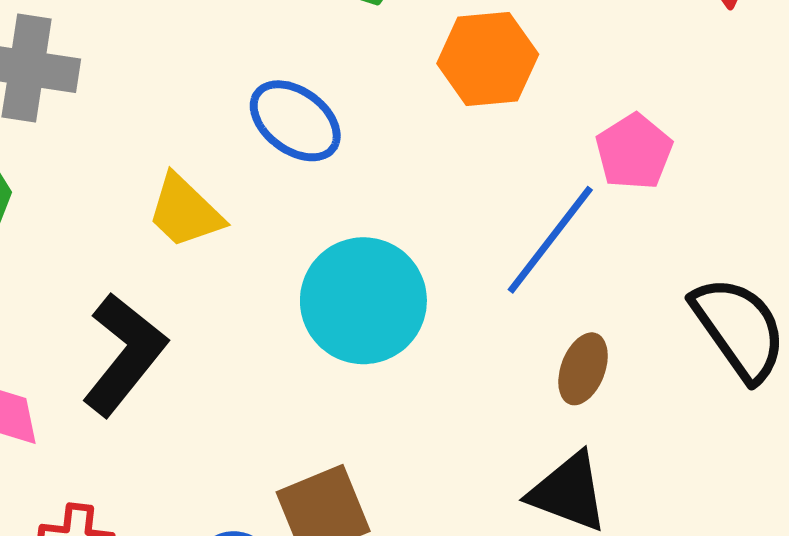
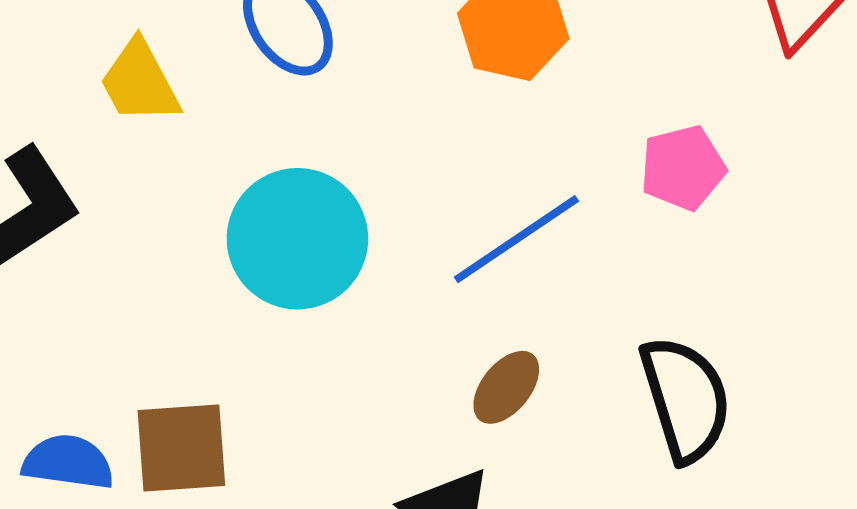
pink pentagon: (634, 152) -> (683, 168), moved

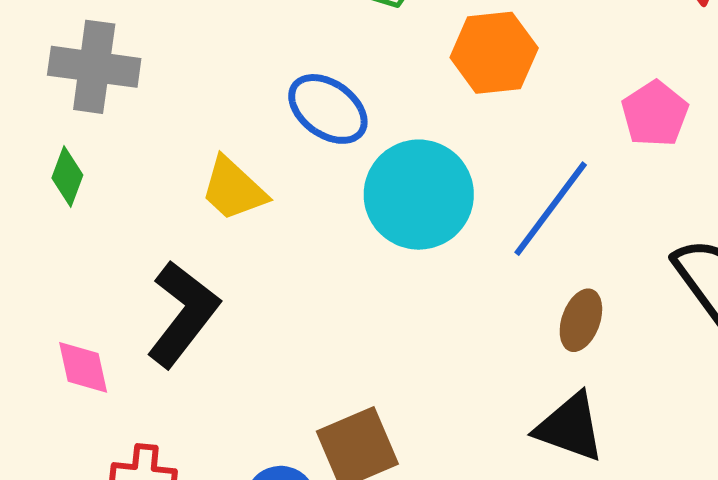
cyan circle: (297, 239) -> (419, 195), moved

